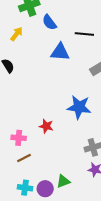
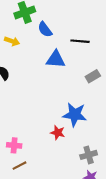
yellow arrow: (17, 34) -> (12, 41), turned 72
red star: (46, 126) -> (58, 133), moved

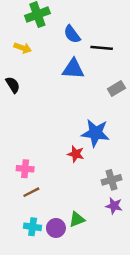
blue semicircle: (45, 29) -> (72, 34), moved

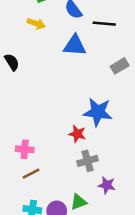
yellow arrow: (23, 48) -> (36, 24), moved
gray cross: (111, 180) -> (88, 161), moved
purple star: (114, 206) -> (107, 185), moved

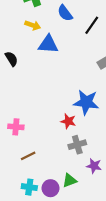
black line: (104, 24) -> (92, 25), turned -60
blue triangle: (75, 45) -> (48, 44), moved
pink cross: (25, 149) -> (16, 127), moved

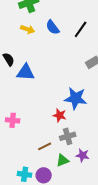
blue semicircle: (65, 13) -> (53, 27), moved
blue triangle: (48, 44) -> (26, 72), moved
brown line: (28, 156) -> (45, 146), moved
green triangle: (69, 180) -> (63, 160), moved

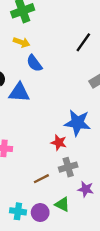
blue semicircle: (53, 27) -> (34, 63), moved
green triangle: (63, 160) -> (62, 204), moved, turned 48

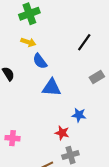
blue triangle: (19, 92) -> (52, 88), moved
blue star: (77, 123) -> (79, 115), size x0.6

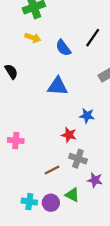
blue semicircle: (40, 61) -> (63, 48), moved
gray cross: (70, 155) -> (78, 159), turned 35

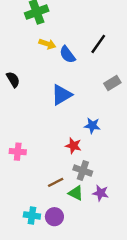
yellow arrow: (33, 38) -> (47, 44), moved
blue triangle: (58, 86) -> (62, 95), turned -35
green triangle: (72, 195) -> (76, 193), moved

